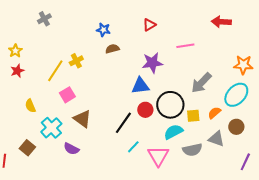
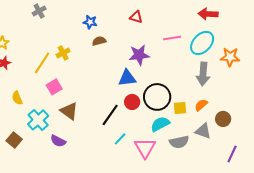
gray cross: (44, 19) -> (39, 11), moved
red triangle: (149, 25) -> (136, 17), turned 48
gray arrow: (201, 83) -> (203, 74), moved, turned -40
cyan ellipse: (236, 95) -> (202, 43), moved

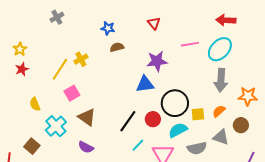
red triangle: (136, 17) -> (154, 23), turned 32
orange star: (230, 57) -> (248, 96), moved
red circle: (132, 102) -> (153, 119), moved
purple semicircle: (58, 141) -> (86, 147), moved

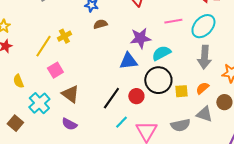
cyan semicircle: (178, 130) -> (161, 53), moved

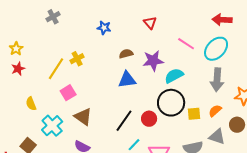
pink line: (173, 21) -> (186, 44), turned 42
brown semicircle: (100, 24) -> (126, 54), moved
blue triangle: (128, 61) -> (127, 80), moved

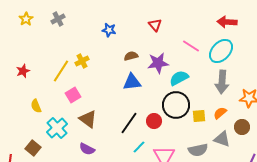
yellow star: (16, 49) -> (26, 19), moved

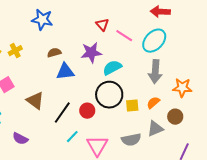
red triangle: (155, 25) -> (102, 25), moved
blue star: (109, 30) -> (42, 20), size x1.5
brown semicircle: (131, 56) -> (54, 53), moved
brown triangle: (88, 119) -> (35, 101), moved
gray triangle: (222, 139) -> (155, 129), turned -42

